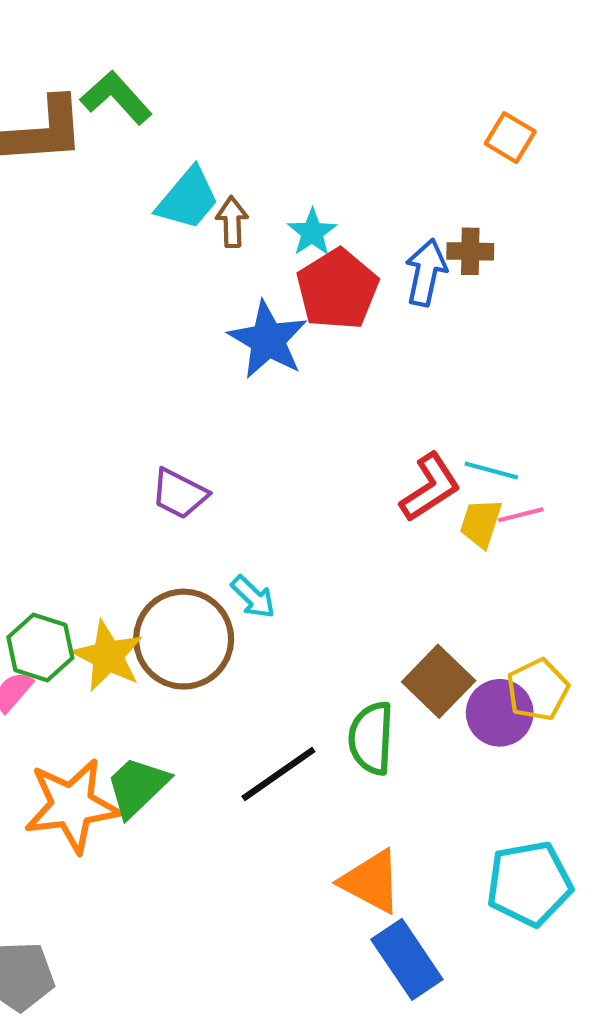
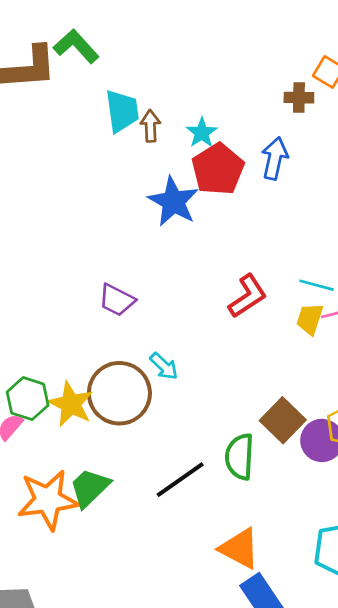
cyan trapezoid: (188, 199) -> (122, 111), turned -48
brown cross: (470, 251) -> (299, 98), moved
red L-shape: (430, 487) -> (248, 296), moved

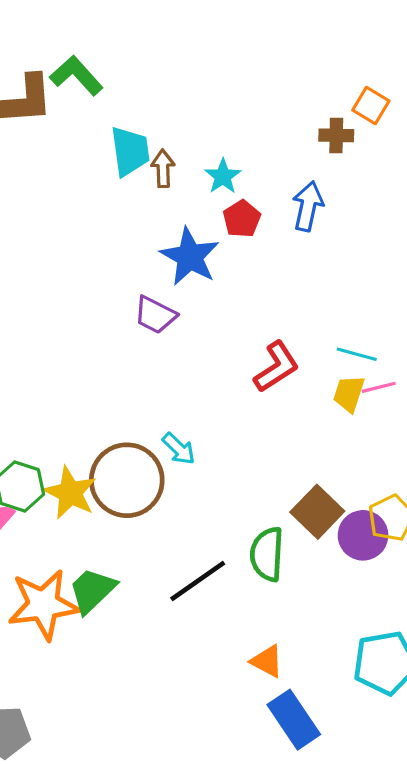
red pentagon: (218, 169) -> (242, 219), size x0.6
purple trapezoid: (117, 300) -> (155, 315), moved
orange triangle: (240, 548) -> (267, 661), size x0.7

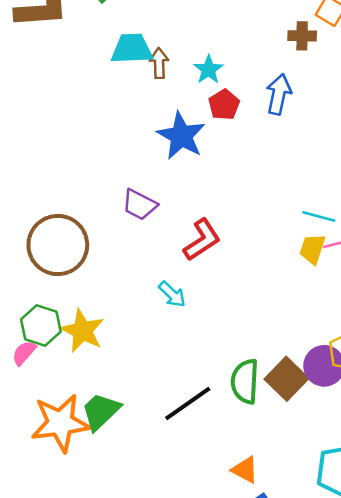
cyan trapezoid: (130, 151) -> (132, 49), turned -84
purple trapezoid: (155, 315) -> (140, 205), moved
red L-shape: (276, 367) -> (202, 240), moved
brown circle: (127, 480) -> (58, 245), moved
brown square: (317, 512) -> (286, 379), moved

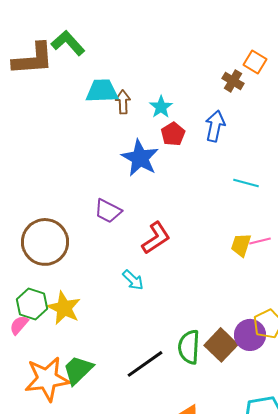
brown cross: (302, 36) -> (233, 81), turned 30
cyan line: (319, 216) -> (246, 183), moved

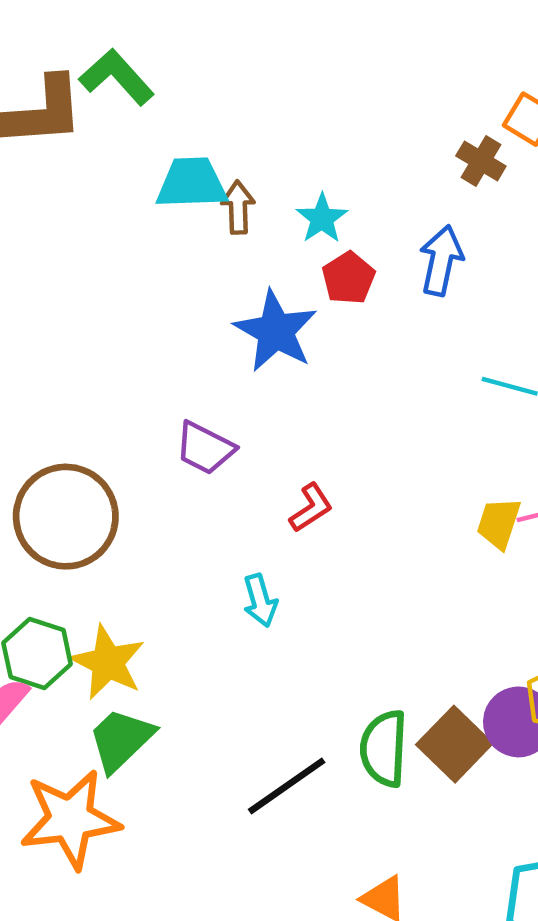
red L-shape: (156, 238) -> (311, 508), size x0.7
cyan arrow: (133, 280) -> (260, 600), turned 30
green trapezoid: (78, 370) -> (121, 740), moved

